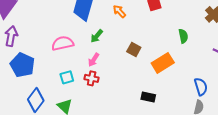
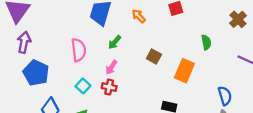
pink semicircle: (63, 43) -> (79, 50), turned 95
orange rectangle: (163, 63) -> (184, 71), turned -35
cyan square: (67, 77) -> (83, 86), turned -32

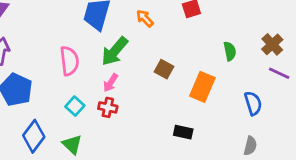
brown cross: (238, 19) -> (272, 44), moved
green arrow: (115, 42) -> (115, 51), size x1.6
blue semicircle: (225, 96) -> (253, 103), moved

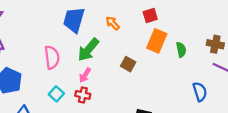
brown cross: (272, 44) -> (215, 44), turned -35
orange rectangle: (202, 87) -> (157, 41), moved

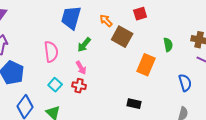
orange rectangle: (157, 41) -> (146, 65), moved
green arrow: (88, 50) -> (84, 45), size x0.7
brown square: (128, 64) -> (122, 37), moved, size x1.5
pink arrow: (85, 75) -> (81, 68), turned -64

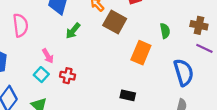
pink semicircle: (51, 52) -> (20, 25), moved
pink arrow: (81, 68) -> (48, 56), moved
blue semicircle: (185, 83) -> (184, 72), size x1.4

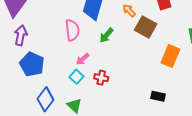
pink semicircle: (20, 25) -> (72, 30), moved
pink arrow: (48, 56) -> (83, 59), turned 80

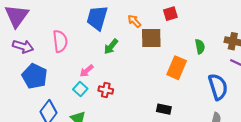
brown square: (146, 27) -> (151, 38), turned -30
pink semicircle: (72, 30) -> (60, 41), moved
purple arrow: (21, 35) -> (23, 47), turned 96

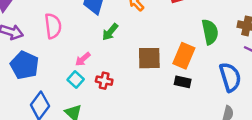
brown square: (151, 38) -> (149, 58), moved
green semicircle: (200, 47) -> (210, 32), size x1.5
black rectangle: (164, 109) -> (183, 82), moved

